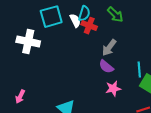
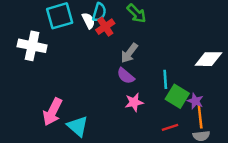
red cross: (89, 26) -> (105, 27), turned 35
pink arrow: (20, 97) -> (52, 112), moved, size x1.6

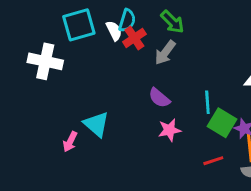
gray arrow: (129, 53) -> (165, 53), moved
pink arrow: (52, 112) -> (70, 142), size x0.6
cyan triangle: (78, 126) -> (96, 124), moved

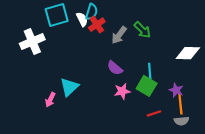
green arrow: (172, 22) -> (142, 30), moved
white cross: (45, 61) -> (32, 41), turned -35
green square: (222, 123) -> (147, 86), moved
cyan triangle: (96, 124) -> (69, 87), turned 36

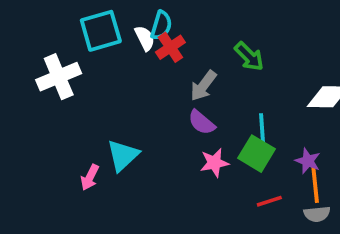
gray arrow: (119, 35) -> (203, 86), moved

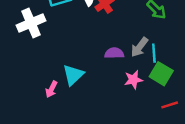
gray arrow: (203, 86) -> (139, 47), moved
purple semicircle: (202, 122) -> (114, 53), moved, turned 138
cyan line: (262, 128) -> (154, 53), moved

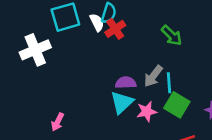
cyan triangle: (73, 75) -> (122, 102), moved

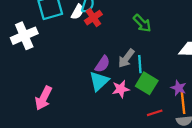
white semicircle: (97, 22) -> (78, 12), turned 56
purple semicircle: (126, 83) -> (102, 64), turned 126
pink arrow: (58, 122) -> (43, 98), size x1.5

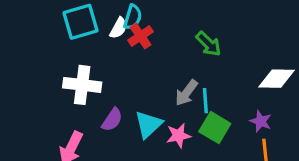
white cross: (24, 36) -> (82, 85), moved, turned 30
purple semicircle: (102, 64) -> (112, 120), moved
purple star: (178, 88) -> (261, 121), moved

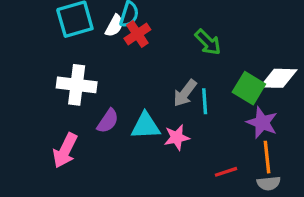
purple star: (261, 121) -> (262, 123), size x1.4
cyan triangle: (148, 124) -> (146, 126), turned 40
green square: (215, 128) -> (249, 88), moved

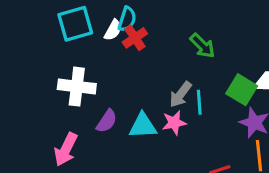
pink star: (177, 137) -> (174, 123), moved

